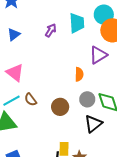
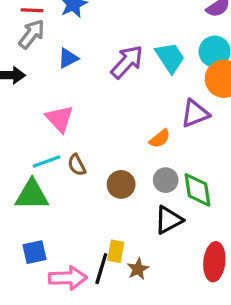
cyan trapezoid: (77, 23) -> (170, 58), turned -40
purple arrow: (51, 30) -> (127, 62), size x1.6
orange semicircle: (79, 74) -> (160, 139), turned 40

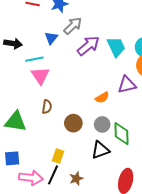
gray arrow: (32, 34) -> (73, 26), moved
blue triangle: (68, 58) -> (51, 38), turned -32
cyan line: (46, 162) -> (34, 59), moved
brown semicircle: (77, 165) -> (47, 107), turned -152
yellow rectangle: (116, 251) -> (58, 156), moved

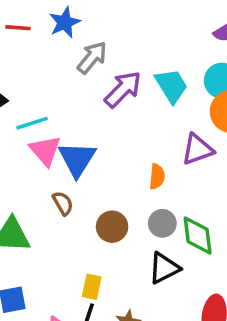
blue triangle: (51, 38) -> (77, 159), moved, size x1.6
orange semicircle: (102, 98) -> (157, 177), turned -48
brown semicircle: (47, 107) -> (63, 203), turned -32

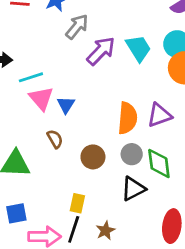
purple triangle: (198, 150) -> (159, 115), moved
blue triangle: (77, 159) -> (66, 105), size x0.6
orange semicircle: (157, 177) -> (127, 118), size x1.6

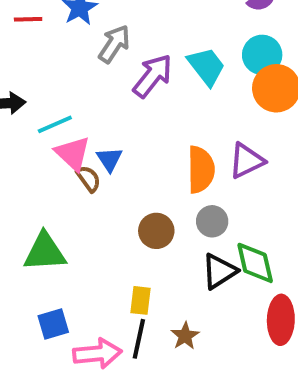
brown semicircle: (55, 139) -> (88, 179), moved
green diamond: (159, 163) -> (255, 263), moved

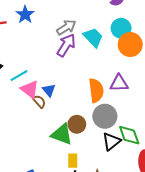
gray arrow: (114, 44) -> (66, 27), moved, turned 30
purple triangle: (247, 161) -> (119, 83), turned 30
gray circle: (212, 221) -> (105, 116), size x1.5
green triangle: (45, 252) -> (62, 134), moved, turned 30

